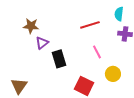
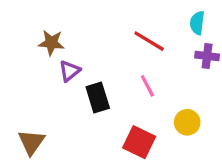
red line: (90, 25) -> (149, 41), turned 48
pink line: (97, 52) -> (147, 86), moved

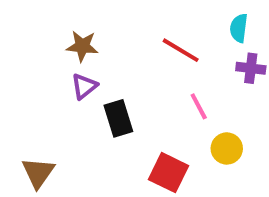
brown star: (51, 43) -> (82, 46), moved
pink line: (147, 86) -> (199, 106), moved

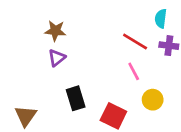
red line: (181, 50) -> (135, 42), moved
black rectangle: (118, 118) -> (76, 98), moved

